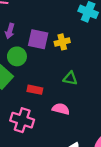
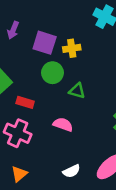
green circle: (17, 56) -> (52, 73), moved
red rectangle: (35, 90) -> (25, 102), moved

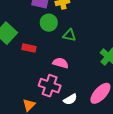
pink cross: (18, 133) -> (50, 86), moved

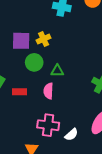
pink semicircle: (60, 63) -> (48, 91), moved, turned -91

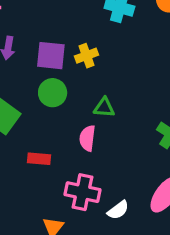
green circle: (34, 62) -> (53, 93), moved
red rectangle: (20, 92) -> (39, 159), moved

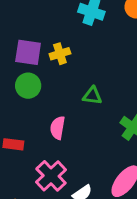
green triangle: (104, 108) -> (92, 96), moved
pink cross: (82, 192) -> (51, 176), turned 32

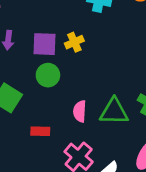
green triangle: (92, 96) -> (114, 111), moved, size x1.6

